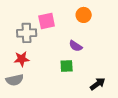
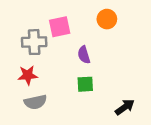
purple semicircle: (76, 46) -> (84, 55), moved, turned 40
gray semicircle: (15, 80) -> (35, 102), moved

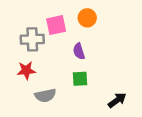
orange circle: (107, 19) -> (87, 18), moved
gray semicircle: (35, 102) -> (45, 96), moved

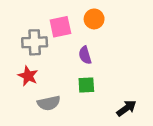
red star: (26, 70) -> (28, 76), turned 30

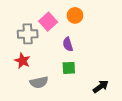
pink square: (60, 27) -> (48, 22), turned -30

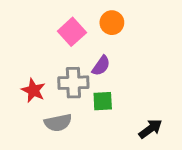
gray cross: (28, 34) -> (73, 83), moved
purple semicircle: (68, 44) -> (101, 66), turned -128

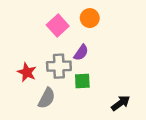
gray semicircle: (58, 123) -> (47, 98), turned -50

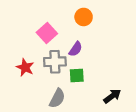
pink square: (58, 25) -> (47, 33), moved
gray semicircle: (47, 98) -> (57, 98), moved

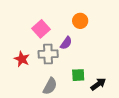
orange circle: (84, 17) -> (80, 21), moved
green square: (77, 75) -> (78, 75), moved

